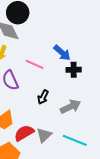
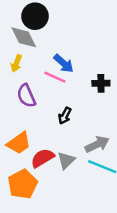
blue arrow: (62, 53) -> (64, 63), moved
gray arrow: (70, 107) -> (97, 144), moved

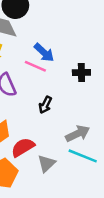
gray triangle: (66, 160) -> (47, 163), moved

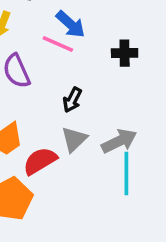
cyan line: (83, 156) -> (126, 174), turned 68
gray triangle: (47, 163) -> (74, 139), moved

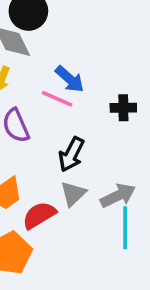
black arrow: (72, 100) -> (71, 154), size x1.4

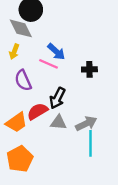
gray triangle: (73, 194) -> (58, 122), turned 49
red semicircle: (39, 215) -> (37, 111), moved

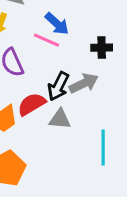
gray arrow: (86, 124) -> (84, 83), moved

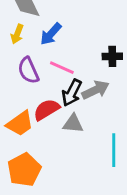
blue arrow: (57, 24) -> (51, 34), moved, turned 90
pink line: (46, 40) -> (62, 68), moved

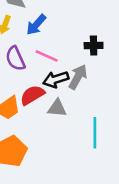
gray arrow: (95, 90) -> (78, 77), turned -35
black arrow: (72, 93) -> (56, 79), turned 45

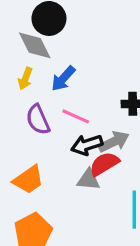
gray arrow: (78, 77) -> (114, 142), turned 35
red semicircle: (32, 95) -> (104, 164), moved

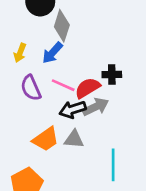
gray diamond: (35, 45) -> (62, 26), moved, turned 44
red semicircle: (104, 164) -> (87, 88), moved
orange trapezoid: (28, 180) -> (46, 139), moved

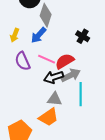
black cross: (112, 74) -> (83, 36), moved, turned 32
orange trapezoid: (46, 139) -> (49, 117), moved
cyan line: (113, 165) -> (81, 94), moved

